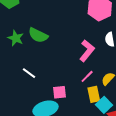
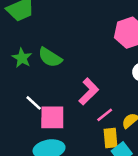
pink L-shape: (87, 51) -> (89, 92), moved
pink square: (60, 92) -> (52, 117), moved, size x1.5

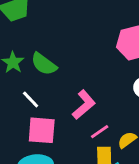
white line: (34, 103) -> (31, 100), moved

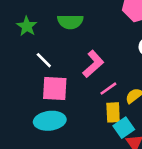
green semicircle: (44, 64) -> (70, 22), moved, turned -35

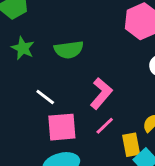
green star: (27, 26) -> (23, 48), moved
pink line: (108, 89) -> (105, 126), moved

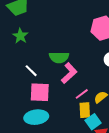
green semicircle: (69, 50) -> (59, 57), moved
pink line: (105, 126) -> (82, 94), moved

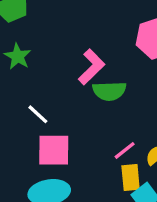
green semicircle: (59, 57) -> (109, 91), moved
pink L-shape: (69, 73) -> (91, 67), moved

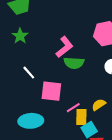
pink square: (54, 150) -> (51, 91), moved
pink line: (125, 150) -> (73, 108), moved

